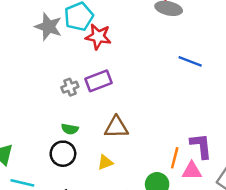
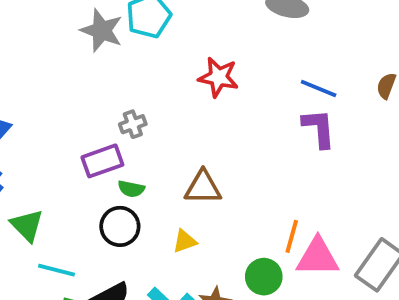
red star: (98, 37) -> (218, 77), moved
purple rectangle: (99, 81) -> (102, 161), moved
purple L-shape: (201, 146) -> (319, 128), moved
pink triangle: (192, 171) -> (318, 257), size x1.4

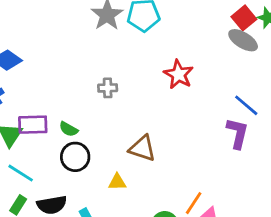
purple rectangle: (102, 161) -> (33, 125), moved
green semicircle: (131, 189) -> (69, 129), moved

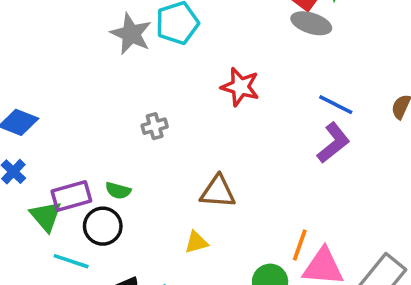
purple L-shape: (237, 133) -> (333, 143), turned 52
black circle: (75, 157) -> (103, 226), moved

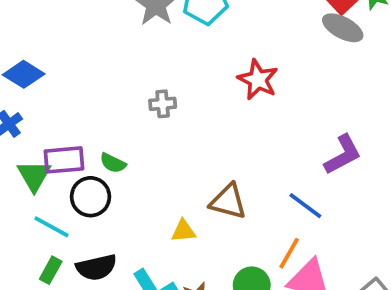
blue line: (336, 105) -> (305, 206), moved
brown triangle: (218, 192) -> (228, 201), moved

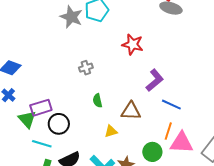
purple L-shape: (343, 155) -> (155, 80), moved
green semicircle: (113, 163) -> (97, 101), moved, turned 64

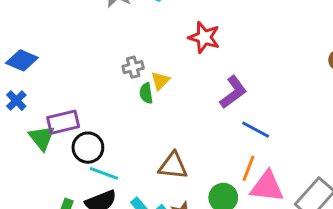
green semicircle: (97, 101) -> (146, 93), moved
brown triangle: (131, 111) -> (173, 166), moved
yellow triangle: (111, 131) -> (160, 81), moved, turned -32
cyan line: (42, 144) -> (104, 173), moved

